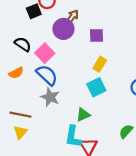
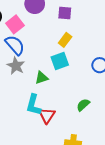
green triangle: (83, 115) -> (41, 78), moved

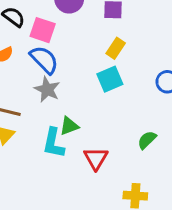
pink square: (15, 24) -> (43, 30), turned -30
green triangle: (41, 78) -> (69, 126), moved
cyan L-shape: (34, 105) -> (54, 143), moved

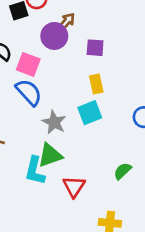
yellow rectangle: (116, 48) -> (96, 84), turned -48
gray star: (47, 89) -> (54, 122), moved
green triangle: (69, 126) -> (50, 155), size x1.4

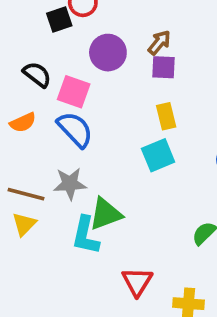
brown arrow: (67, 22) -> (159, 43), moved
gray star: (54, 122) -> (70, 184), moved, turned -30
red triangle: (74, 187) -> (137, 282), moved

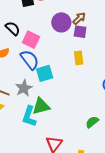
purple circle: (108, 53) -> (61, 22), moved
cyan square: (158, 155) -> (45, 73), moved
gray star: (70, 184) -> (24, 88), turned -30

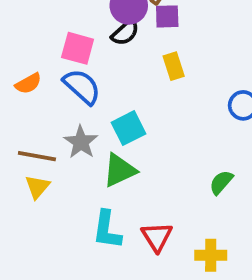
black semicircle: (13, 28) -> (125, 32), moved, turned 105
cyan square: (45, 73) -> (129, 128), moved
cyan L-shape: (29, 116) -> (107, 230), moved

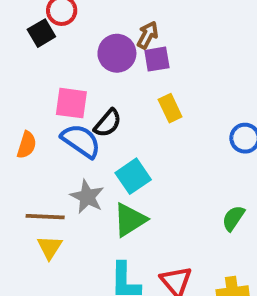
black semicircle: (125, 32) -> (108, 123), moved
orange semicircle: (28, 83) -> (27, 145), turned -36

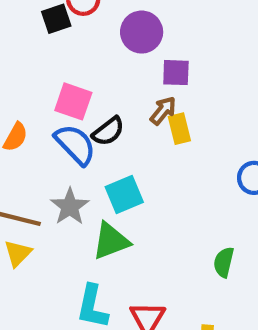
brown arrow: (148, 35) -> (163, 111), moved
purple circle: (117, 53) -> (142, 32), moved
green semicircle: (233, 218) -> (224, 262), turned -32

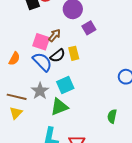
purple square: (176, 73) -> (89, 28), turned -32
brown arrow: (163, 111) -> (55, 35), moved
yellow rectangle: (179, 129) -> (74, 53), moved

